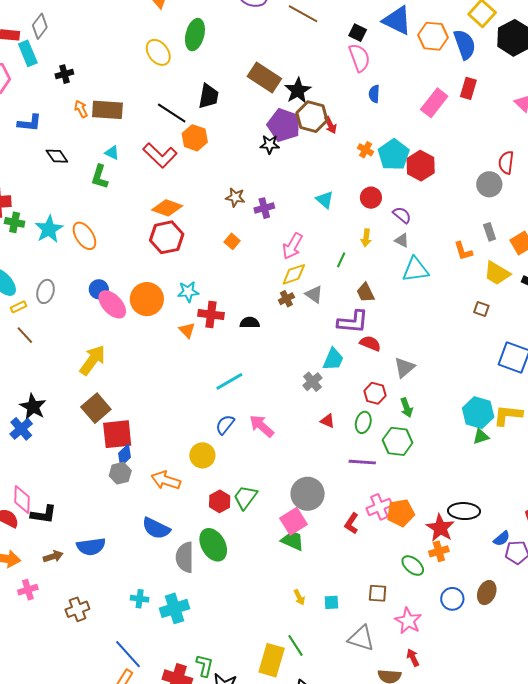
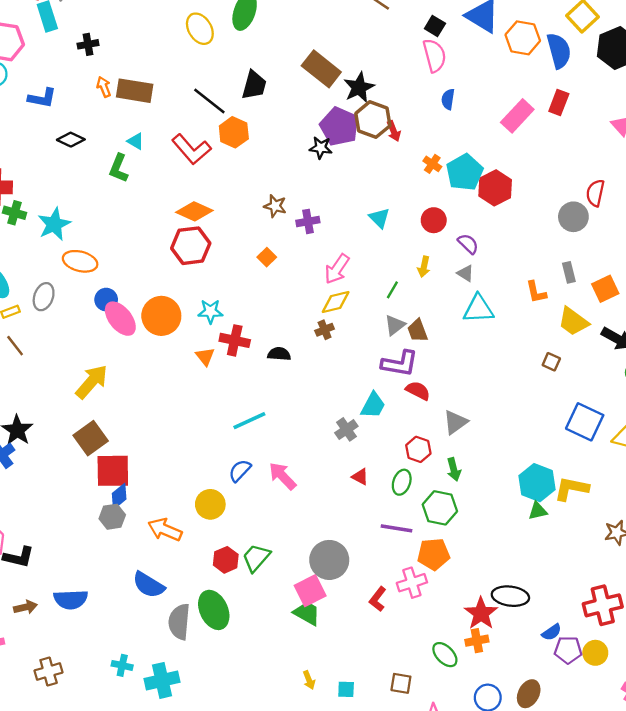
black diamond: (57, 156) -> (71, 140), turned -35
orange ellipse: (84, 236) -> (80, 261), moved, turned -48
gray triangle: (314, 294) -> (395, 325), moved, turned 42
orange pentagon: (401, 513) -> (434, 554), moved

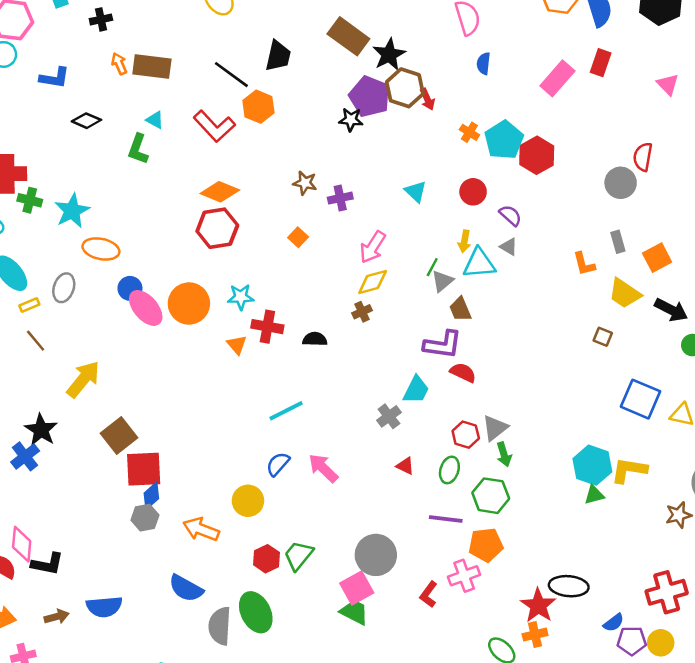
cyan triangle: (478, 309) -> (479, 264), moved
gray triangle: (395, 325) -> (442, 281), moved
yellow arrow: (92, 382) -> (83, 379), moved
gray triangle: (455, 422) -> (495, 428), moved

